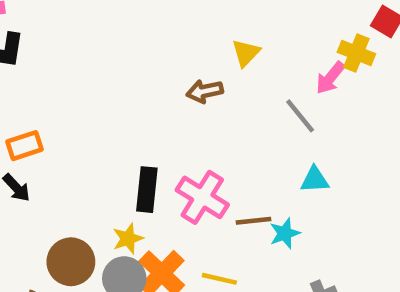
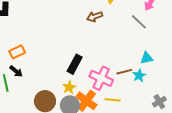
cyan triangle: (315, 180) -> (147, 58), moved
black rectangle: (147, 190) -> (75, 64), turned 30
pink cross: (202, 197) -> (101, 78), moved

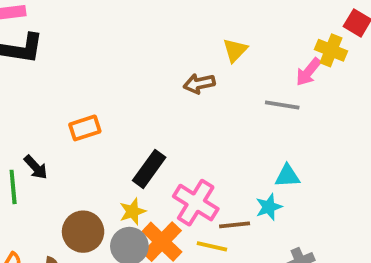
gray line: (139, 22) -> (282, 105), turned -42
orange rectangle: (17, 52) -> (85, 128), moved
brown line: (124, 72) -> (235, 225), moved

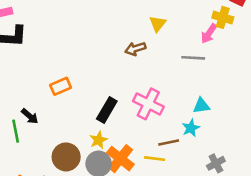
pink cross: (196, 203) -> (148, 104), moved

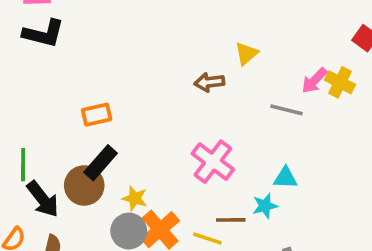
yellow cross: (223, 17) -> (340, 82), moved
black rectangle: (107, 110) -> (101, 163), moved
black arrow: (30, 116) -> (43, 199), moved, size x1.5
yellow star: (98, 140) -> (135, 198), turned 30
brown circle: (66, 157) -> (84, 185), moved

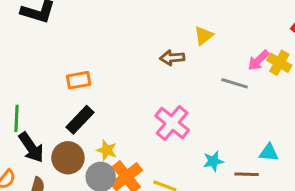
cyan triangle: (285, 178) -> (269, 153), moved
brown circle: (84, 185) -> (68, 158), moved
brown line: (231, 220) -> (247, 174), moved

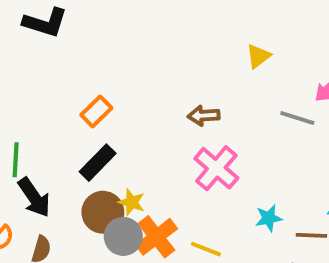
brown arrow: (172, 58) -> (204, 116), moved
orange rectangle: (79, 80) -> (96, 111), turned -35
brown circle: (68, 158) -> (103, 212), moved

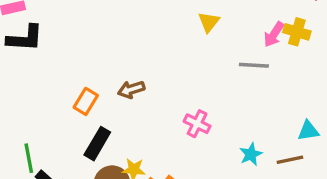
brown arrow: (204, 116) -> (131, 89), moved
pink cross: (216, 168) -> (197, 124), size x0.7

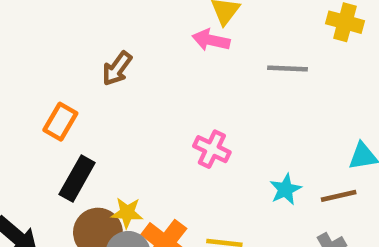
pink arrow: (274, 35) -> (211, 40), moved, turned 70
brown arrow: (131, 89) -> (117, 69), moved, turned -35

